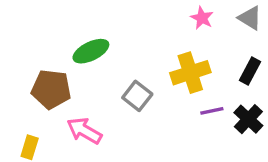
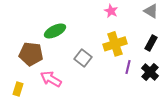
pink star: (202, 18) -> (111, 11), moved
purple line: (212, 111) -> (128, 67), turned -64

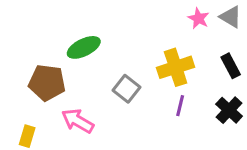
pink star: (111, 11) -> (198, 18), moved
black rectangle: (151, 43) -> (231, 66), turned -56
purple line: (128, 67) -> (180, 106), moved

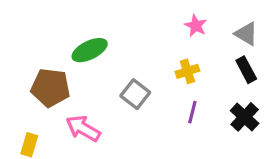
gray triangle: (231, 17) -> (246, 34), moved
pink star: (198, 18) -> (196, 26), moved
yellow cross: (176, 67) -> (187, 71), size x0.6

